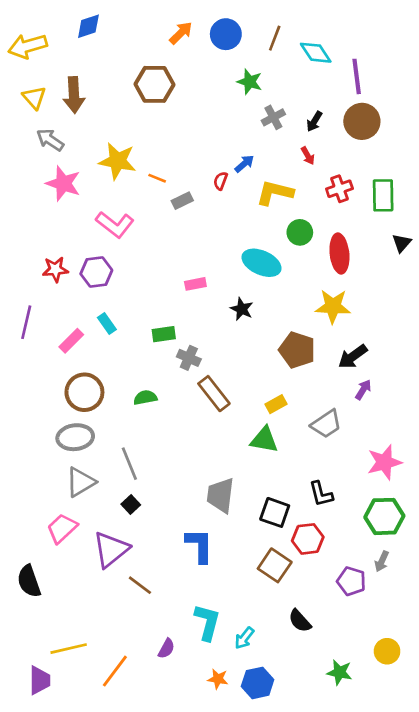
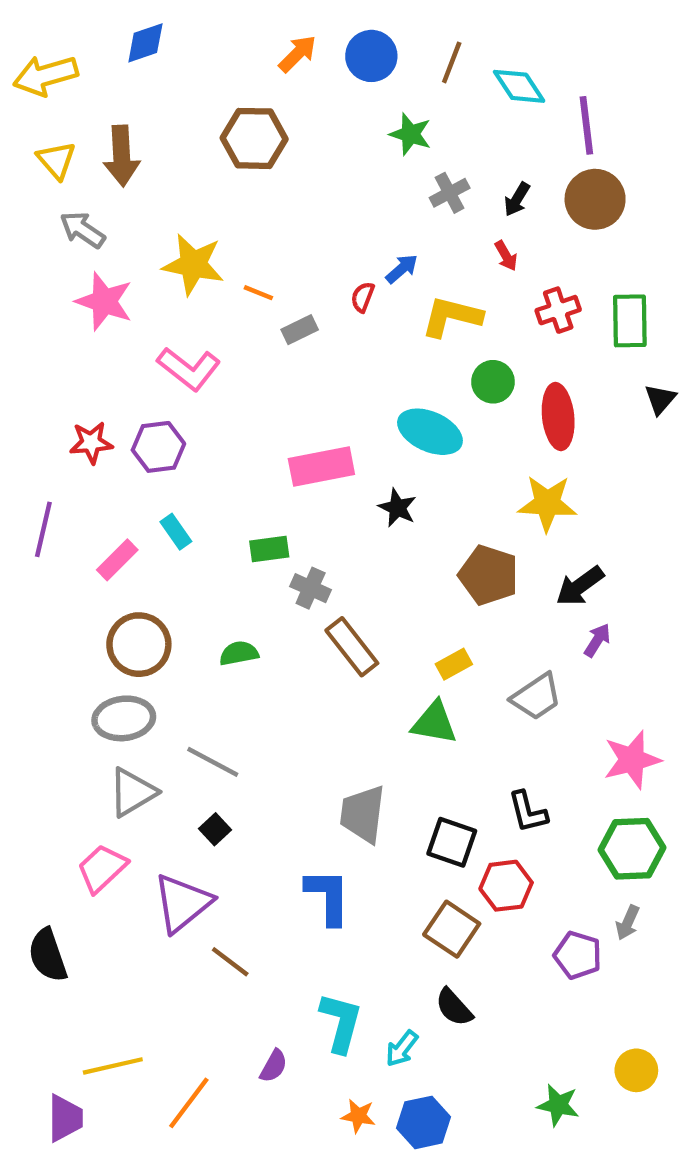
pink rectangle: (195, 284) -> (321, 466), size x1.8
gray line: (129, 464) -> (213, 762), turned -40
black semicircle: (300, 621) -> (454, 1007), moved

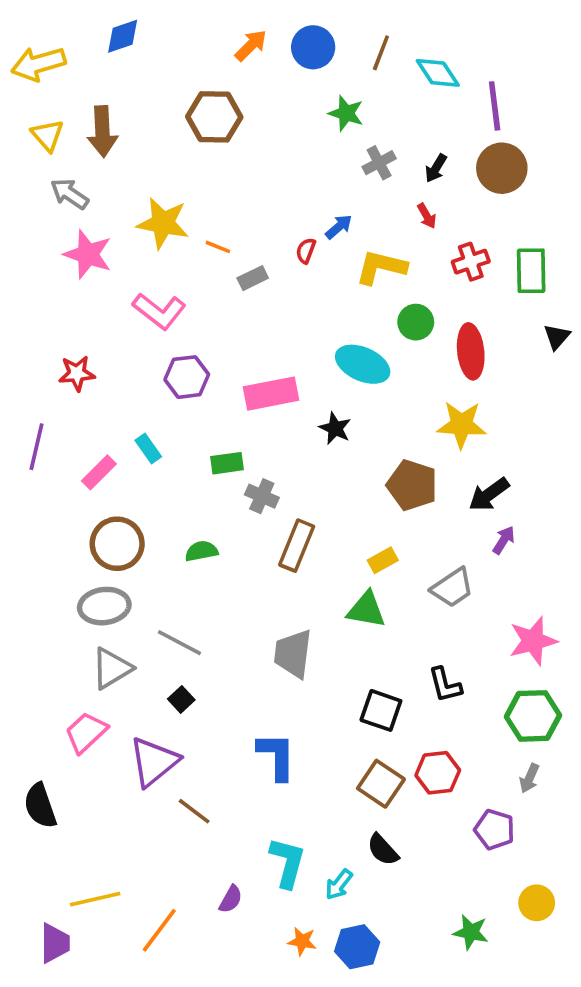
purple hexagon: (158, 447) -> (187, 377), moved
brown rectangle: (352, 647) -> (297, 546), turned 60
gray trapezoid: (363, 814) -> (293, 654), moved
red hexagon: (506, 886) -> (438, 773), moved
purple pentagon: (578, 955) -> (495, 830), moved

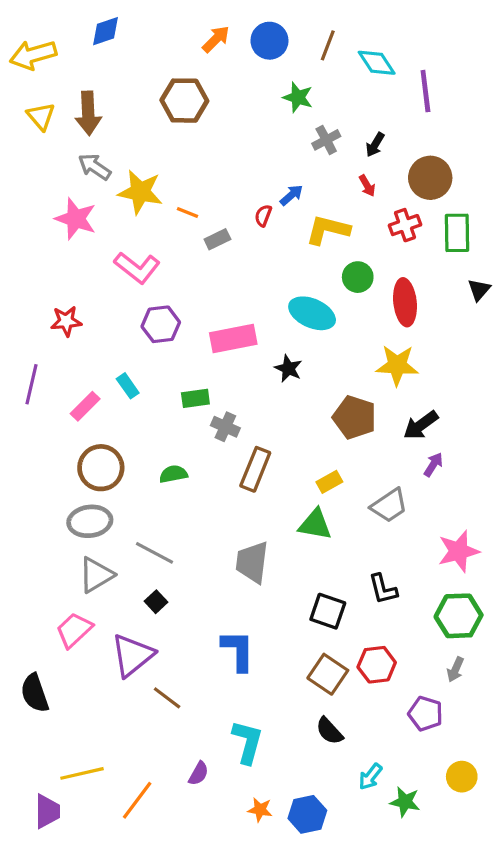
brown circle: (502, 168) -> (430, 178), moved
gray arrow: (69, 194) -> (95, 167), moved
cyan arrow: (339, 885) -> (370, 777), moved

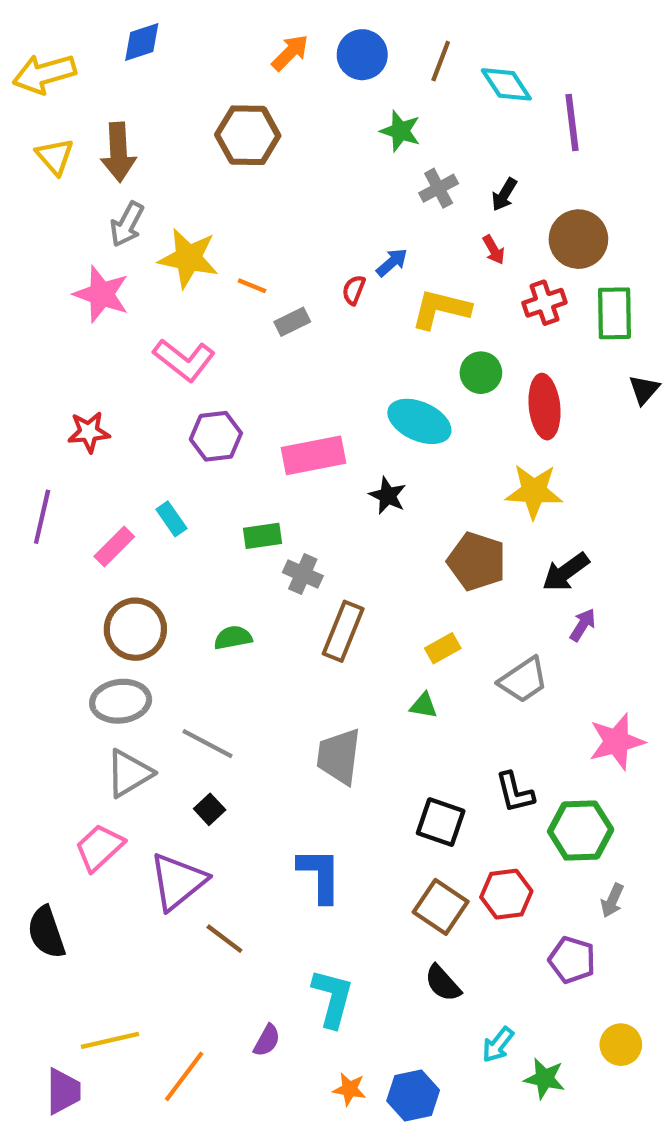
gray arrow: (95, 167) -> (127, 224), turned -96
green triangle: (315, 524) -> (424, 705), size x0.6
green hexagon: (459, 616) -> (581, 831), moved

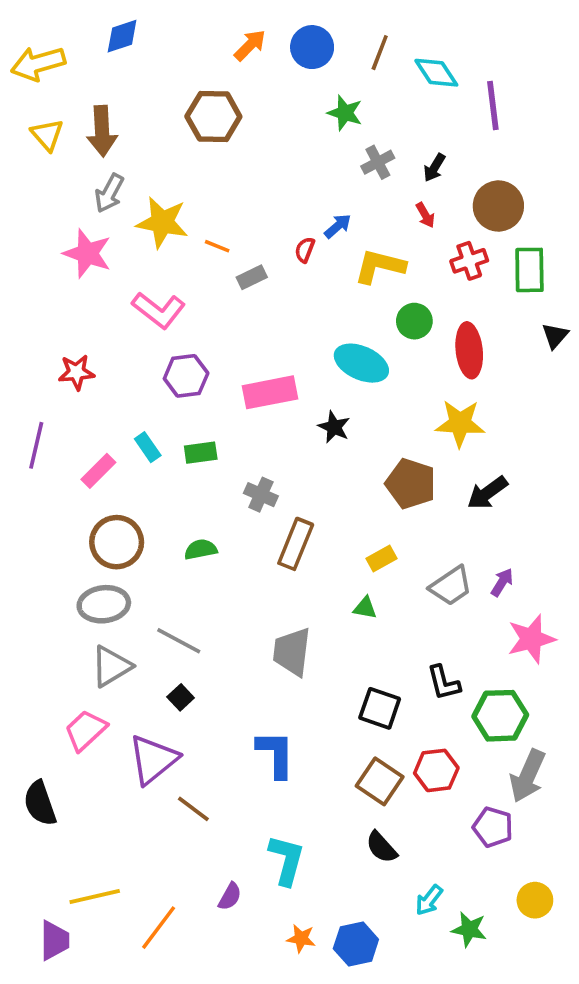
green rectangle: (263, 536) -> (201, 453), moved
purple arrow: (583, 625) -> (502, 582), moved
gray arrow: (612, 900) -> (528, 776), size x1.8

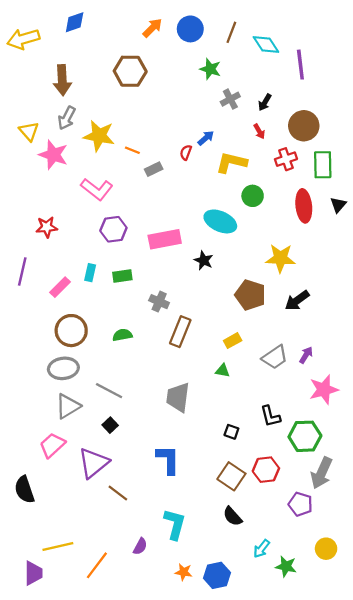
yellow triangle: (47, 135) -> (29, 131), moved
red ellipse: (469, 350) -> (304, 206), moved
cyan rectangle: (148, 447) -> (90, 273), turned 48
black square: (380, 708) -> (231, 432), size x0.6

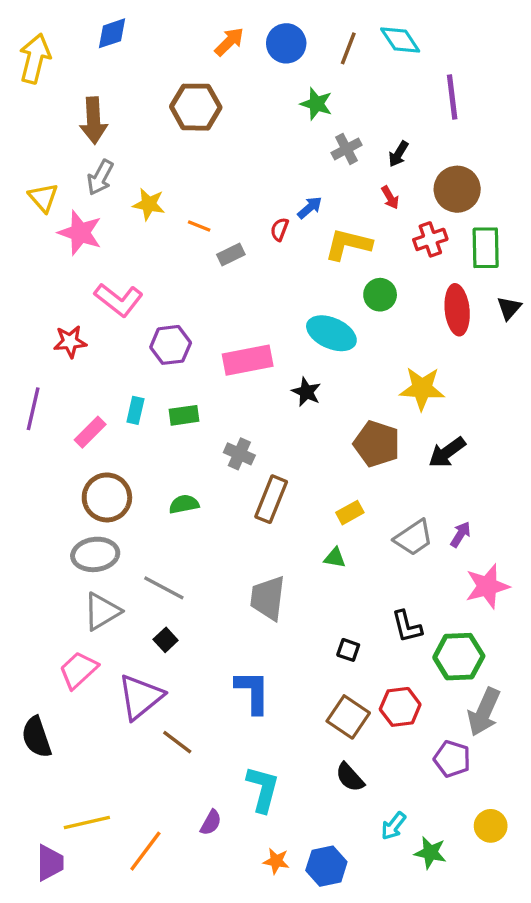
yellow arrow: (23, 39) -> (35, 58), turned 120
cyan diamond: (266, 45) -> (400, 40), moved
yellow star: (99, 136) -> (149, 204), size x0.7
pink L-shape: (97, 189) -> (119, 300), moved

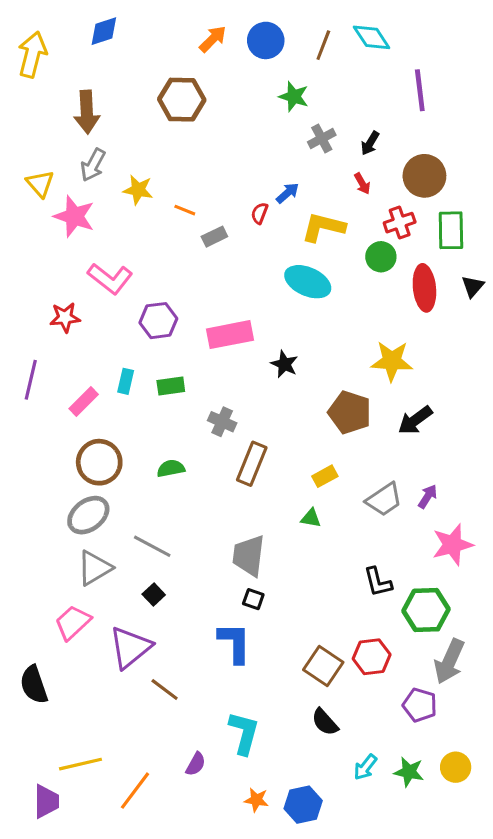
green circle: (380, 295) -> (381, 257), moved
cyan ellipse: (331, 333) -> (308, 282), moved
gray ellipse: (95, 554) -> (88, 515), turned -30
black square: (348, 650) -> (253, 599), moved
green star: (430, 853) -> (409, 772), moved

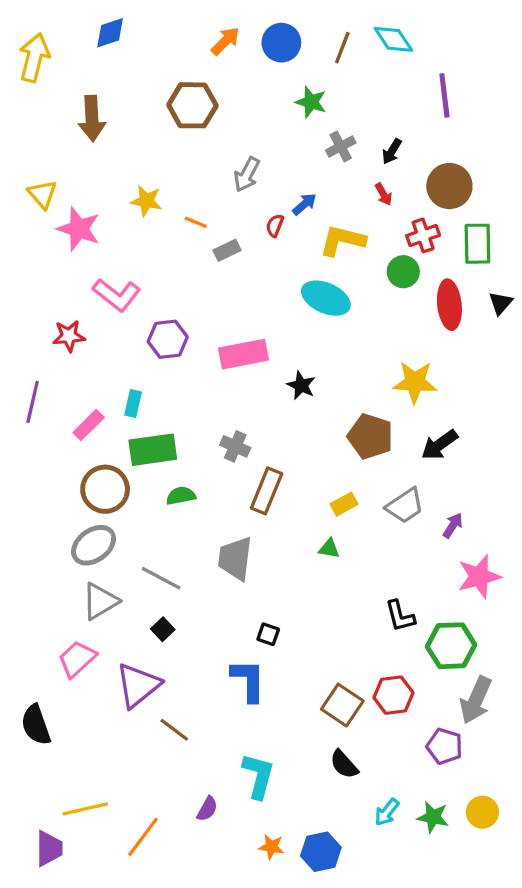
gray arrow: (93, 165) -> (247, 174), moved
green rectangle: (171, 386) -> (153, 450), moved, size x1.6
gray trapezoid: (384, 500) -> (405, 506), moved
gray trapezoid: (249, 556) -> (235, 558), moved

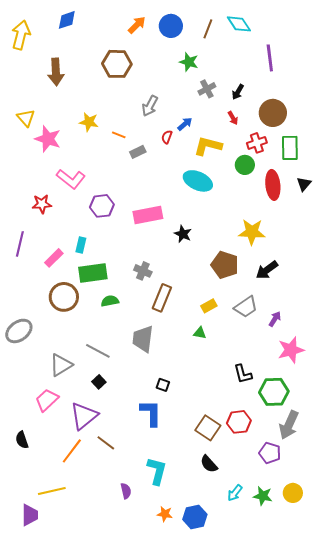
gray ellipse: (94, 545) -> (19, 331), moved
black semicircle: (36, 725) -> (22, 440), size x0.7
purple semicircle: (207, 809) -> (126, 491), turned -42
orange line: (143, 837) -> (72, 451), moved

